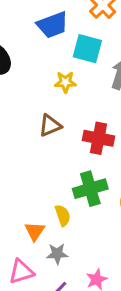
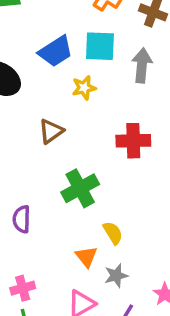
blue trapezoid: (53, 25) -> (56, 51), moved
brown triangle: (50, 126) -> (51, 131), moved
green cross: (90, 189) -> (80, 188), moved

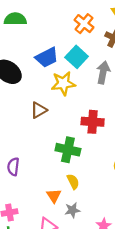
cyan square: (100, 46) -> (77, 57), turned 35
yellow star: (84, 88) -> (63, 83), size x1.5
green cross: (80, 188) -> (68, 150), moved, turned 35

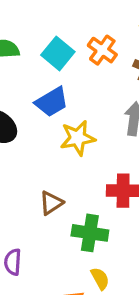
cyan square: (77, 57) -> (58, 53), moved
brown triangle: (39, 110) -> (51, 203), moved

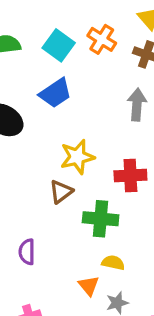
yellow star: (78, 138) -> (77, 157), moved
yellow semicircle: (100, 278) -> (113, 263), turned -45

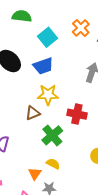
cyan square: (59, 45) -> (48, 37), moved
blue trapezoid: (55, 93) -> (43, 66), moved
green cross: (101, 219) -> (52, 135), turned 30

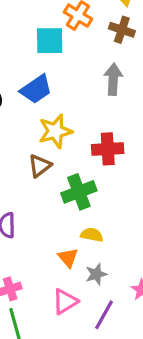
cyan square: (48, 37) -> (50, 41), moved, turned -36
green cross: (52, 135) -> (79, 192), turned 35

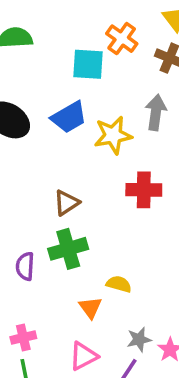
yellow star: (55, 131) -> (113, 135), moved
green cross: (79, 192) -> (68, 249), moved
gray star: (96, 274) -> (139, 339), moved

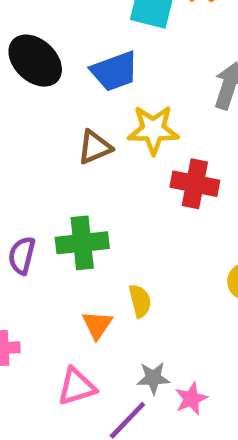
yellow star: (113, 135) -> (153, 130), moved
brown triangle: (67, 203) -> (95, 147), moved
yellow semicircle: (119, 284) -> (140, 301), turned 50

